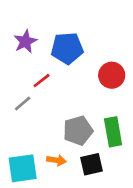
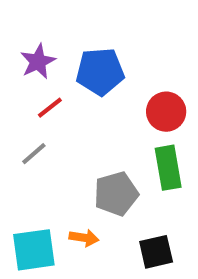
red line: (42, 81) -> (50, 108), moved
green rectangle: (113, 132) -> (168, 168), moved
black square: (91, 164) -> (156, 252), moved

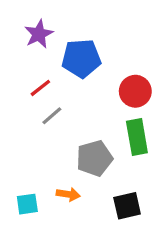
purple star: (38, 62) -> (39, 34), moved
gray line: (34, 154) -> (52, 116), moved
cyan square: (34, 250) -> (27, 204), size x0.6

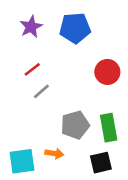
blue pentagon: (81, 59) -> (75, 28), moved
green rectangle: (137, 137) -> (109, 128), moved
cyan square: (27, 204) -> (22, 161), size x1.5

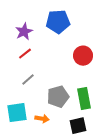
purple star: (31, 27) -> (24, 32), moved
gray line: (41, 91) -> (28, 80), moved
cyan square: (22, 161) -> (17, 113), moved

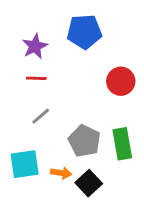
red line: (25, 54) -> (36, 78), turned 40
gray pentagon: (58, 97) -> (84, 141), turned -30
black square: (78, 126) -> (89, 183), moved, turned -30

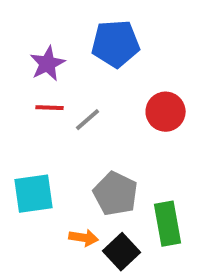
gray line: (41, 116) -> (87, 120), moved
green rectangle: (122, 144) -> (168, 224), moved
cyan square: (25, 164) -> (33, 194), moved

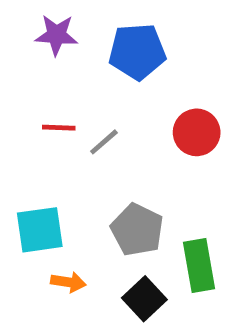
purple star: (47, 64) -> (56, 35), moved, turned 30
orange arrow: (83, 238) -> (68, 282), moved

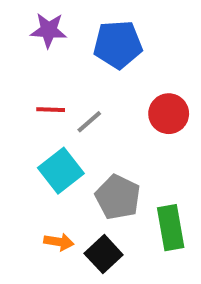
cyan square: (40, 230) -> (61, 171), moved, turned -30
black square: (144, 299) -> (104, 254), moved

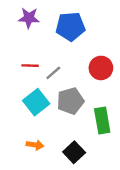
gray pentagon: (118, 197) -> (70, 101), moved, turned 30
green rectangle: (171, 228) -> (102, 121), moved
black square: (104, 254) -> (74, 152), moved

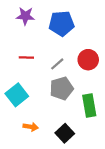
gray line: (53, 73) -> (57, 64), moved
cyan square: (36, 102) -> (17, 95), moved

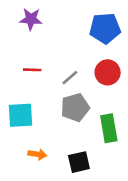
blue pentagon: (62, 23) -> (105, 28), moved
cyan square: (17, 95) -> (20, 115), turned 35
black square: (65, 133) -> (79, 162), turned 30

